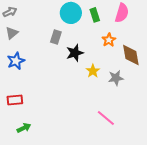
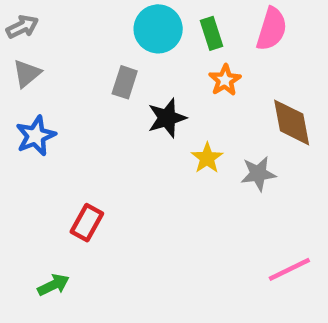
orange star: (109, 40) -> (225, 80), moved
red rectangle: (15, 100) -> (87, 223), moved, turned -56
pink line: (106, 118) -> (289, 269), moved, turned -66

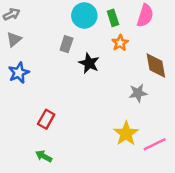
black star: (167, 118) -> (89, 63), turned -30
yellow star: (207, 158) -> (126, 134), moved, size x1.5
green arrow: (53, 285) -> (44, 156), moved, turned -126

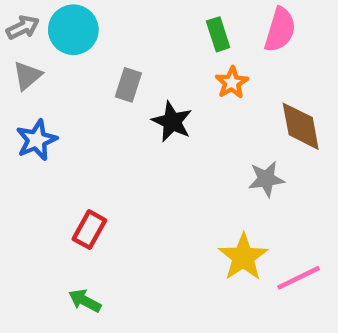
cyan circle: (84, 15) -> (73, 30), moved

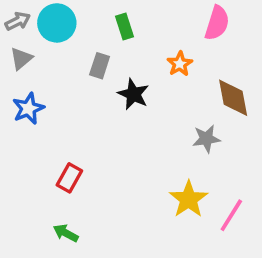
green rectangle: (218, 34) -> (124, 27), moved
pink line: (298, 278) -> (231, 215), turned -32

